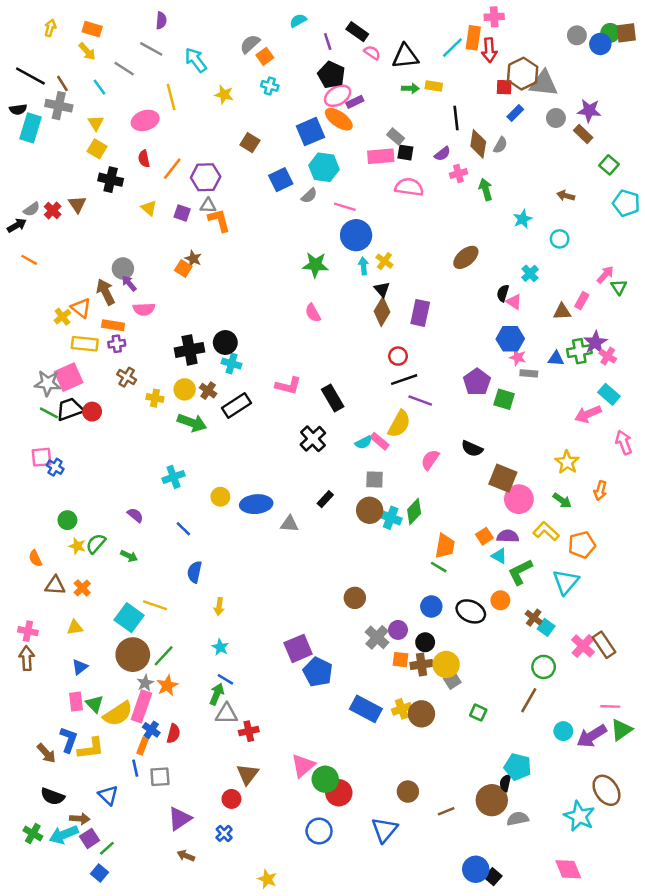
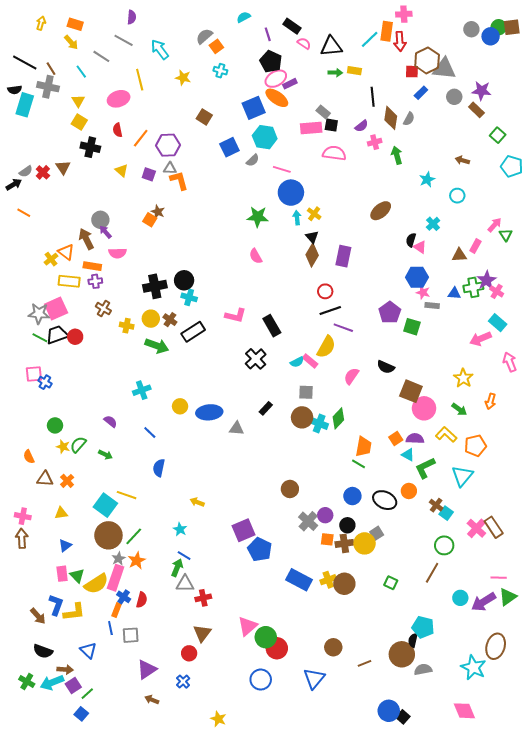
yellow arrow: (219, 606) -> (197, 502), moved, turned 104
gray square: (452, 681) -> (377, 533), moved
brown ellipse: (606, 790) -> (496, 646), turned 50

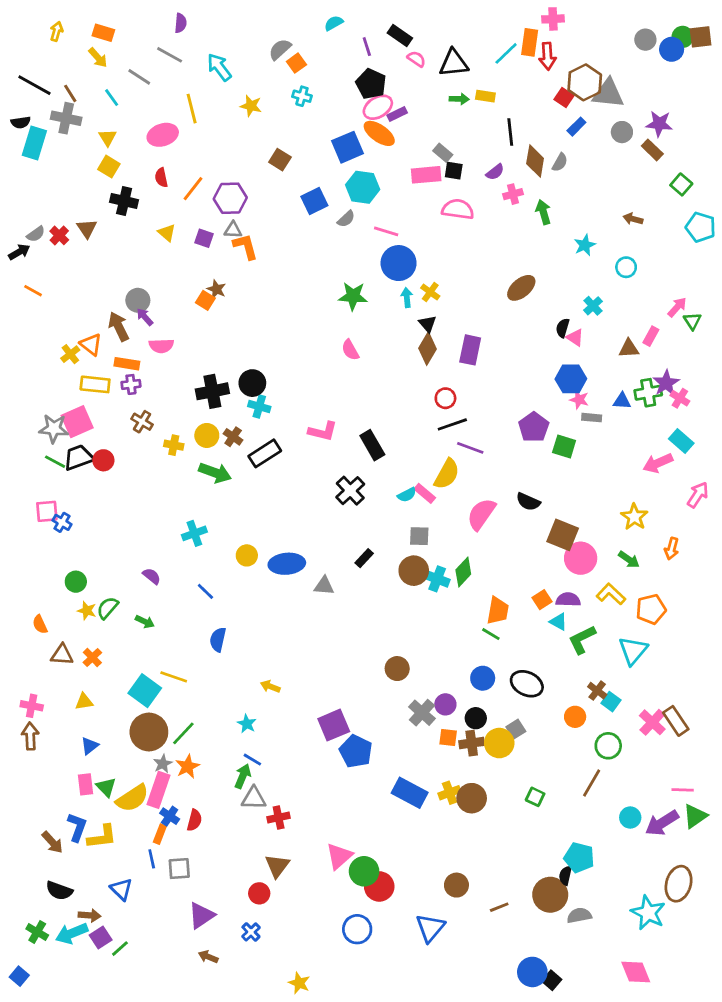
red square: (412, 72) -> (564, 98), turned 32
pink arrow: (510, 362) -> (698, 495), turned 54
pink semicircle: (351, 376) -> (481, 514), size x1.4
orange circle: (409, 491) -> (575, 717), moved
blue square: (81, 714) -> (19, 976), moved

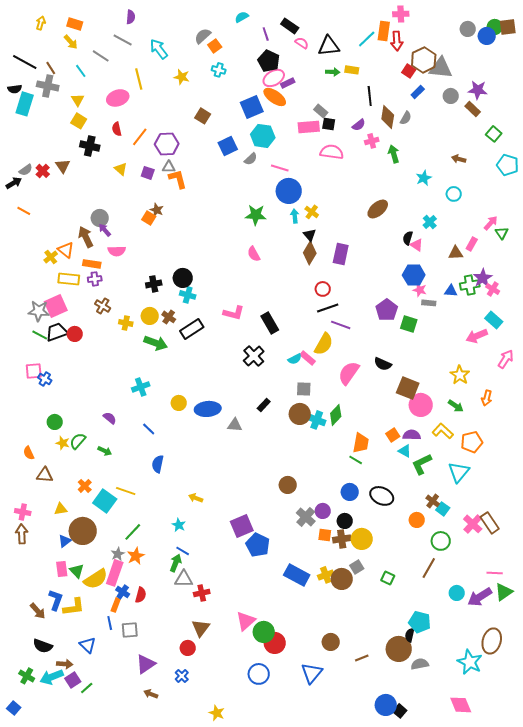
black cross: (212, 391) -> (154, 284), size x0.7
orange cross: (92, 658) -> (85, 486), moved
gray square: (516, 729) -> (357, 567), moved
brown circle: (149, 732) -> (83, 531), moved

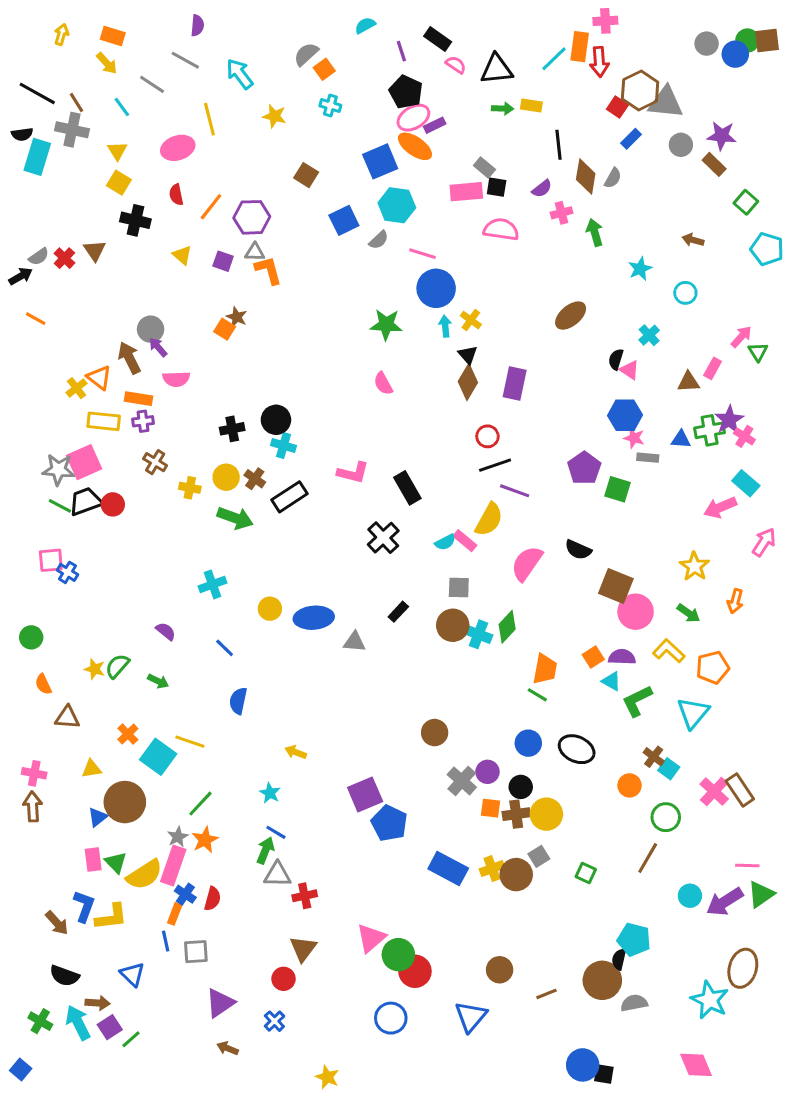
green circle: (55, 422) -> (31, 637), moved
cyan arrow: (52, 677) -> (78, 1023), turned 85
black square: (400, 711) -> (604, 1074), turned -32

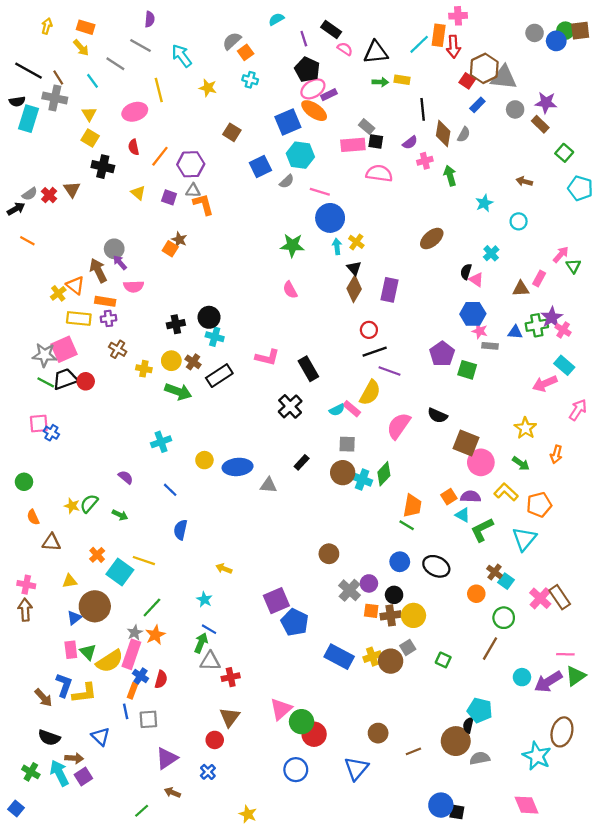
green line: (131, 1039) -> (142, 811), moved

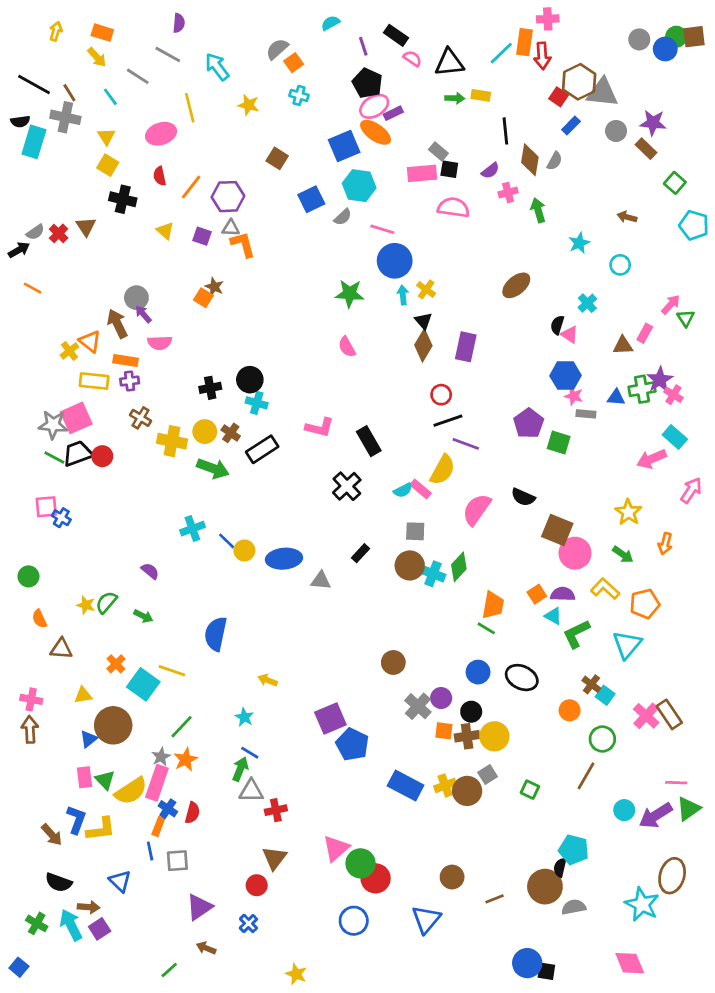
yellow cross: (144, 369) -> (172, 441), size x1.5
blue line: (170, 490) -> (227, 541), moved
blue semicircle: (180, 530) -> (216, 634), size x1.4

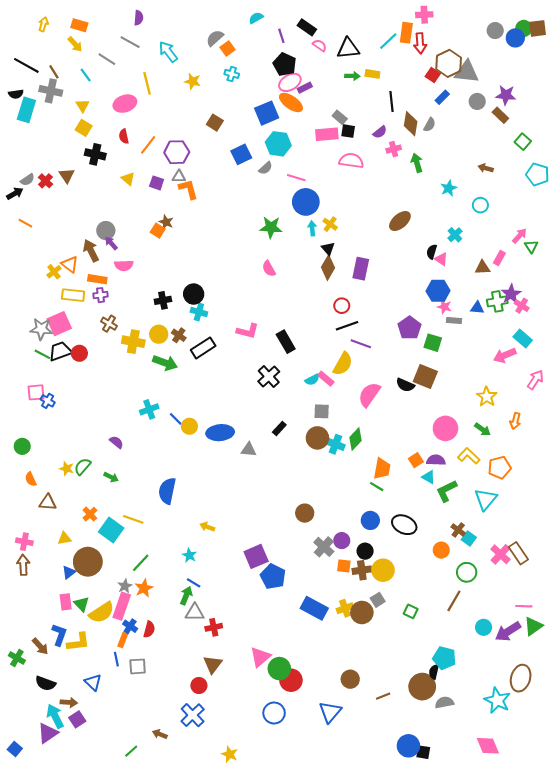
brown square: (557, 530) -> (425, 377), moved
purple triangle: (199, 907) -> (48, 733), moved
green cross: (37, 923) -> (17, 658), moved
blue cross: (248, 923) -> (193, 715), size x1.6

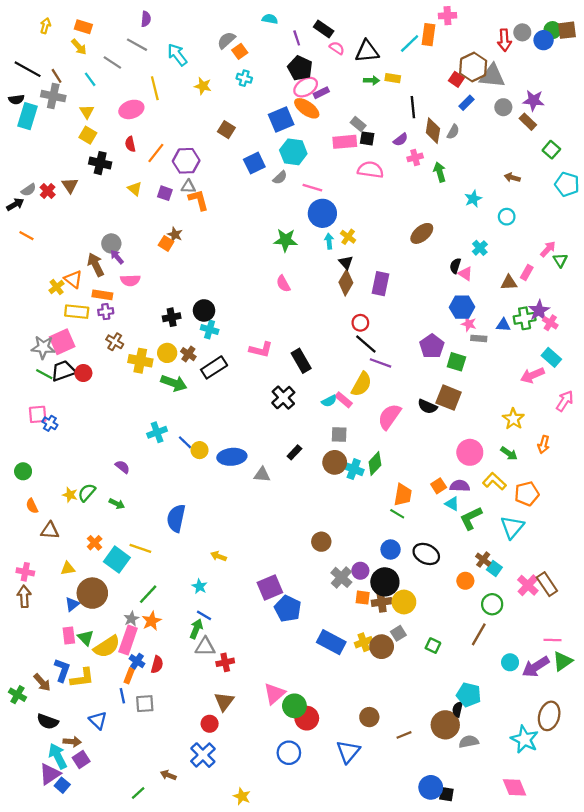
cyan semicircle: (256, 18) -> (270, 19), turned 40
red arrow: (420, 43) -> (504, 40), moved
black line: (347, 326) -> (366, 344), turned 60
black circle: (365, 551) -> (385, 582), size x1.6
blue square: (15, 749) -> (62, 785), moved

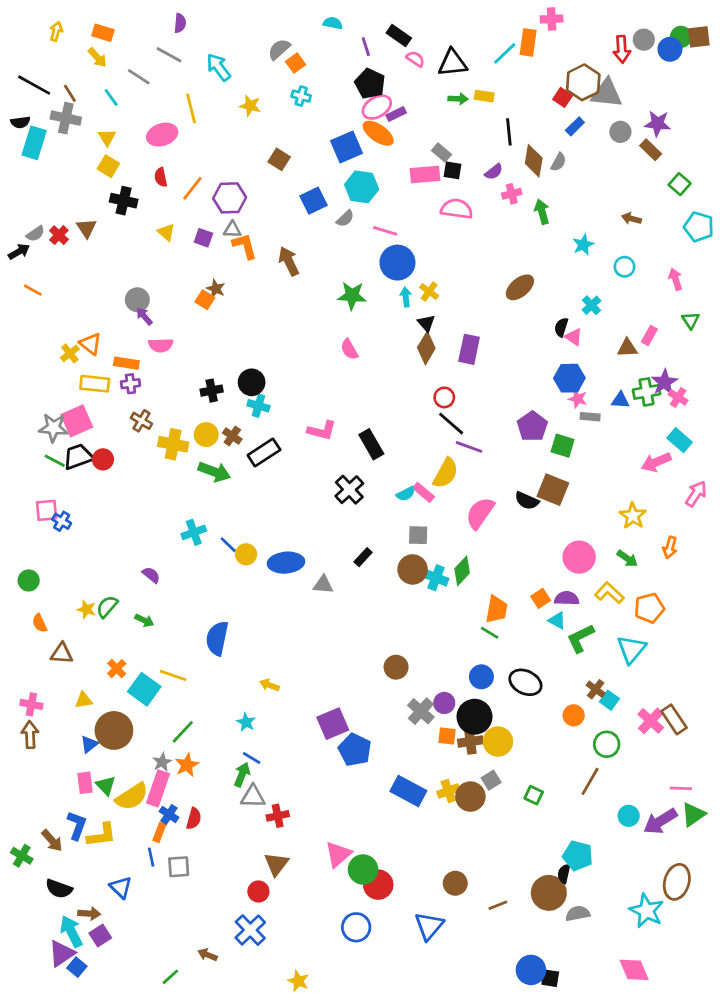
pink arrow: (548, 249) -> (675, 279), moved, turned -60
brown arrow: (96, 265) -> (289, 261), moved

